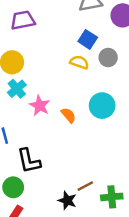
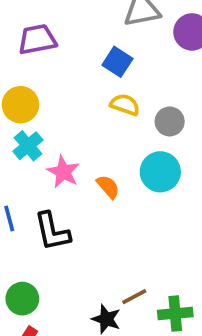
blue square: (88, 39) -> (117, 62), moved
gray circle: (108, 57) -> (170, 121), moved
black L-shape: (29, 161) -> (52, 231), moved

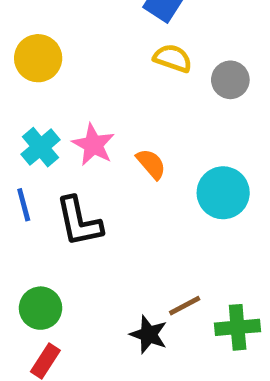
cyan cross: (28, 146) -> (41, 147), moved
cyan circle: (160, 172) -> (223, 193), moved

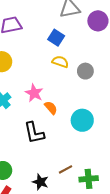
pink star: (93, 145) -> (34, 93), moved
black L-shape: (79, 222) -> (34, 133), moved
black star: (149, 335) -> (40, 182), moved

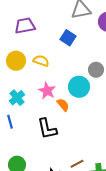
yellow semicircle: (60, 62) -> (41, 61), moved
cyan circle: (82, 120) -> (79, 87), moved

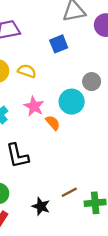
blue square: (68, 38) -> (59, 44), turned 35
black L-shape: (47, 129) -> (17, 156), moved

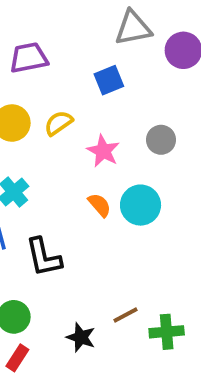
yellow semicircle: (27, 71) -> (58, 123), turned -54
cyan circle: (72, 102) -> (141, 205), moved
pink star: (34, 106) -> (103, 151), moved

